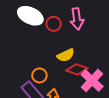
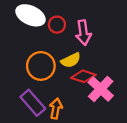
pink arrow: (77, 19) -> (83, 33), moved
orange circle: (39, 75) -> (41, 66), moved, size x1.6

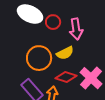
red diamond: (83, 76) -> (66, 77), moved

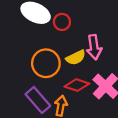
pink arrow: (76, 29) -> (94, 47), moved

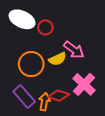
pink arrow: (94, 47) -> (74, 50), turned -45
red diamond: (77, 85) -> (59, 96), moved

